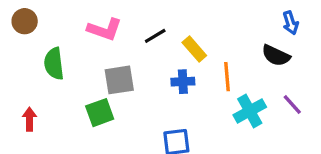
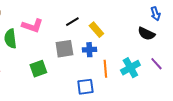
pink L-shape: (105, 29) -> (32, 26), moved
orange line: (227, 77) -> (105, 69), moved
gray square: (119, 80) -> (64, 49), moved

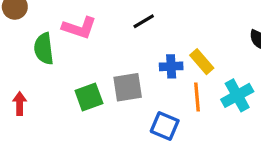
yellow rectangle: (96, 30) -> (202, 62), moved
gray square: (64, 49) -> (128, 87), moved
blue square: (85, 87) -> (165, 126), turned 30

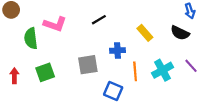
yellow rectangle: (202, 62) -> (145, 33), moved
green square: (89, 97) -> (45, 72), moved

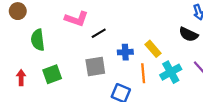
black line: (99, 20) -> (99, 33), moved
pink L-shape: (55, 24) -> (77, 19), moved
yellow rectangle: (145, 33) -> (153, 49), moved

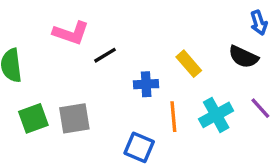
yellow rectangle: (153, 49) -> (189, 64), moved
gray square: (95, 67) -> (74, 118), moved

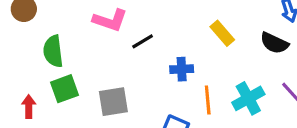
yellow rectangle: (189, 64) -> (222, 33), moved
green square: (33, 118) -> (64, 89), moved

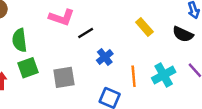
blue cross: (182, 69) -> (105, 57), moved, turned -35

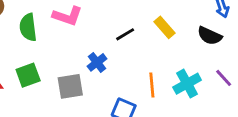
black line: (86, 33) -> (125, 34), moved
green semicircle: (20, 40) -> (28, 27), moved
blue cross: (105, 57) -> (97, 62), moved

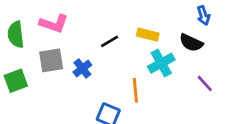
yellow rectangle: (165, 27) -> (148, 35), turned -35
cyan cross: (187, 84) -> (161, 63), moved
gray square: (70, 86) -> (51, 60), moved

